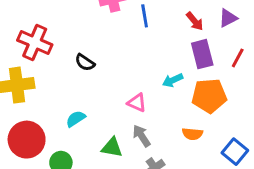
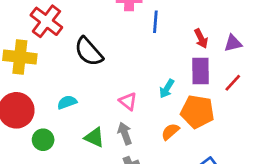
black semicircle: (85, 62) -> (89, 52), size x1.6
cyan arrow: (173, 80) -> (167, 89), turned -48
orange semicircle: (192, 134) -> (170, 132), moved, turned 120

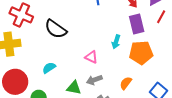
red line: (233, 83) -> (161, 17), moved
orange semicircle: (170, 132) -> (126, 83), moved
gray arrow: (125, 133) -> (94, 80), turned -77

